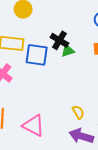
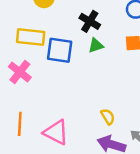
black cross: (59, 40) -> (90, 21), moved

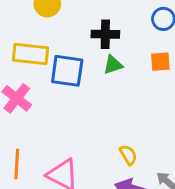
black cross: (90, 21) -> (105, 34), turned -30

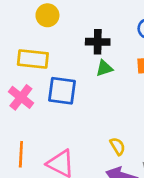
blue square: (67, 71) -> (62, 91), moved

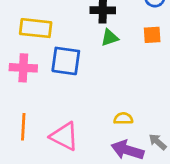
pink cross: (21, 97) -> (23, 68), turned -35
yellow semicircle: (118, 146) -> (123, 118), turned -60

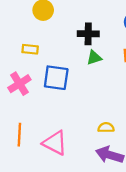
yellow rectangle: (36, 28) -> (30, 49), size x0.6
pink cross: (23, 68) -> (19, 84), turned -35

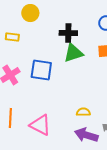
yellow rectangle: (30, 49) -> (12, 37), moved
green triangle: (94, 58) -> (73, 53), size x1.5

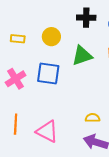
yellow circle: (30, 13) -> (51, 37), moved
black cross: (68, 33) -> (86, 18), moved

